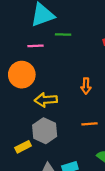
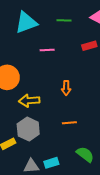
green line: (63, 34) -> (64, 20), moved
pink line: (36, 46) -> (47, 50), moved

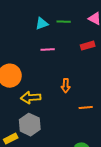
cyan triangle: (26, 23) -> (42, 24), moved, size x0.6
orange line: (69, 123) -> (86, 108), moved

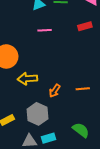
orange arrow: (66, 86) -> (55, 91), moved, turned 32
gray hexagon: (30, 125) -> (37, 114), moved

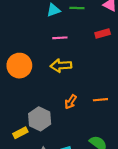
yellow arrow: (27, 79) -> (61, 66), moved
gray hexagon: (37, 114) -> (40, 119), moved

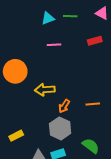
yellow arrow: (61, 66) -> (45, 90), moved
gray hexagon: (40, 119) -> (60, 128), moved

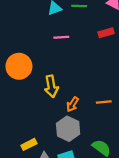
yellow arrow: (45, 90) -> (51, 86), turned -96
yellow rectangle: (16, 136) -> (29, 144), moved

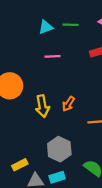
orange arrow: (73, 104) -> (68, 104), moved

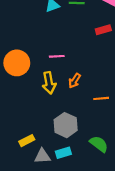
pink line: (53, 56) -> (57, 56), moved

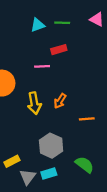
red rectangle: (103, 30) -> (59, 50), moved
pink line: (57, 56) -> (42, 66), moved
gray triangle: (42, 156) -> (28, 177), turned -49

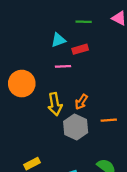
cyan triangle: (38, 25) -> (58, 40), moved
gray hexagon: (51, 146) -> (76, 127), moved

